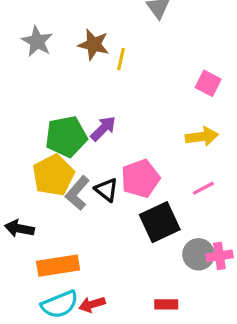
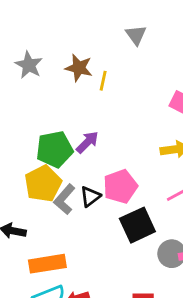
black triangle: (106, 190) -> (90, 197), turned 45

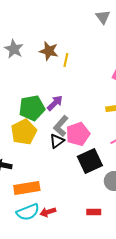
gray triangle: (136, 35) -> (103, 17), moved
gray L-shape: (65, 199) -> (61, 126), moved

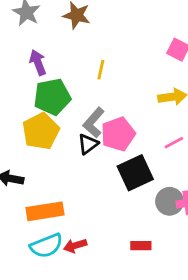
yellow line: (66, 60) -> (101, 70), moved
purple arrow: (55, 103) -> (38, 62), moved, turned -66

